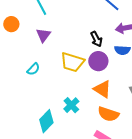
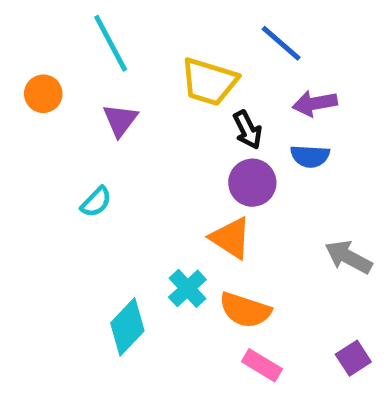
yellow trapezoid: (72, 62) -> (209, 82), moved
orange triangle: (102, 89) -> (231, 238), moved
orange semicircle: (108, 114) -> (245, 310), moved

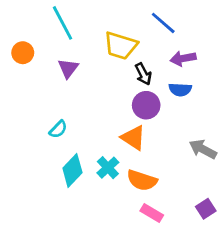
cyan semicircle: (96, 202) -> (58, 129), moved
cyan diamond: (127, 327) -> (72, 170), moved

